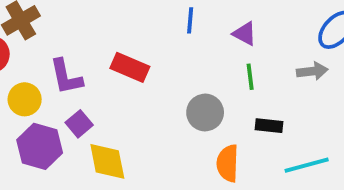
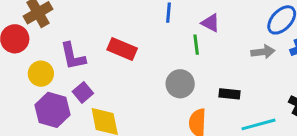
green line: (250, 77) -> (196, 45), moved

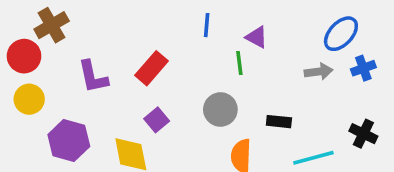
red rectangle: (122, 49) -> (151, 68), turned -72
yellow circle: (41, 74) -> (29, 99), moved
purple square: (83, 92) -> (157, 120), moved

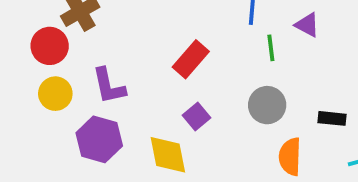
green line: (239, 63) -> (271, 48), moved
purple L-shape: (93, 77) -> (109, 86), moved

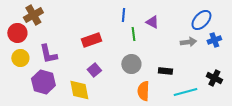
red rectangle: (191, 59) -> (91, 40), turned 30

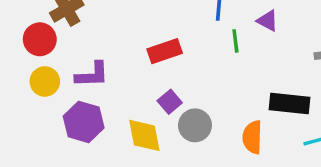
purple L-shape: (48, 54) -> (92, 75), turned -80
gray circle: (131, 64) -> (195, 125), moved
black rectangle: (165, 71) -> (289, 103), size x1.6

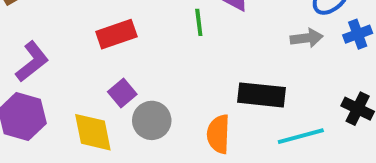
purple L-shape: (92, 75) -> (32, 62), turned -36

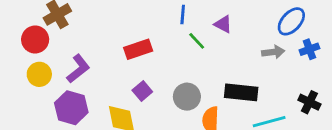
green line: (199, 22) -> (197, 41), turned -36
gray circle: (152, 120) -> (187, 97), moved

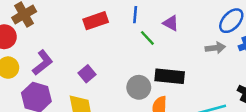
red rectangle: (138, 49) -> (96, 21), moved
purple square: (142, 91) -> (87, 74), moved
black rectangle: (241, 92) -> (170, 76), moved

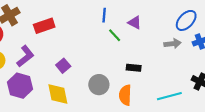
red rectangle: (96, 21) -> (44, 26), moved
black rectangle: (170, 76) -> (134, 68), size x0.6
gray circle: (139, 87) -> (99, 85), moved

